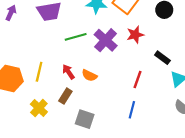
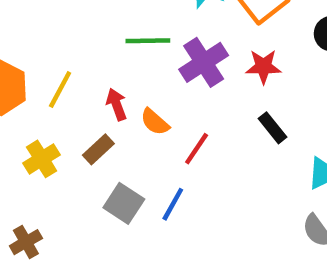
black rectangle: (162, 58) -> (272, 128), moved
red line: (137, 79) -> (197, 149), moved
blue line: (132, 110) -> (173, 204), moved

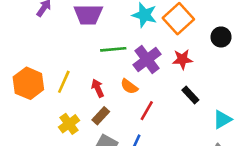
orange semicircle: (155, 122) -> (129, 86), moved
brown rectangle: (98, 149) -> (101, 116), moved
yellow cross: (42, 159) -> (69, 124), moved

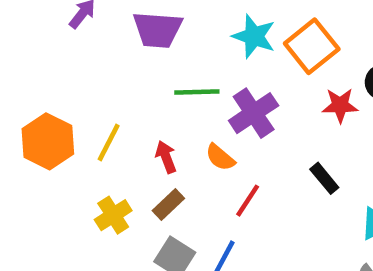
red star: (182, 59) -> (340, 105), moved

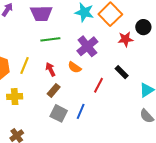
green line: (197, 92) -> (50, 39), moved
red line: (248, 201) -> (99, 85), moved
yellow cross: (113, 215) -> (15, 97), moved, turned 35

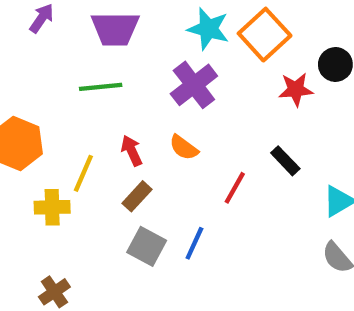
green line: (50, 39) -> (101, 87), moved
purple cross: (87, 46) -> (194, 85), moved
yellow line: (25, 66) -> (83, 173), moved

